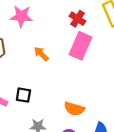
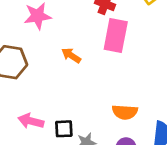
black square: (23, 95) -> (64, 129), moved

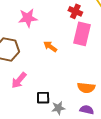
pink arrow: (31, 121) -> (19, 80), moved, turned -66

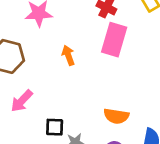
orange arrow: (50, 47) -> (68, 55), turned 32

